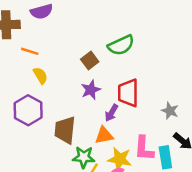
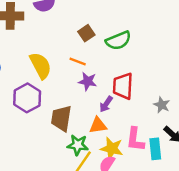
orange line: (30, 51) -> (78, 62), moved
brown square: (90, 61) -> (86, 33), moved
yellow semicircle: (40, 76) -> (40, 66), size x1.6
purple star: (91, 90) -> (88, 81), turned 30

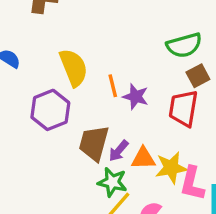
brown square: (86, 33) -> (198, 76), moved
orange line: (78, 62) -> (113, 86), moved, turned 49
purple arrow: (106, 104) -> (119, 151), moved
yellow star: (112, 148) -> (171, 168), moved, turned -30

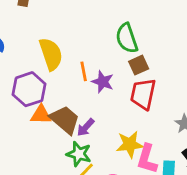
green semicircle: (184, 45) -> (127, 38), moved, turned 84
brown square: (198, 76) -> (139, 65), moved
brown trapezoid: (94, 143) -> (65, 120), turned 112
orange triangle: (143, 158) -> (41, 115), moved

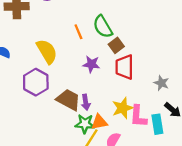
orange line: (84, 71) -> (78, 32), moved
orange triangle: (41, 115) -> (99, 122), moved
purple arrow: (86, 127) -> (86, 102), turned -40

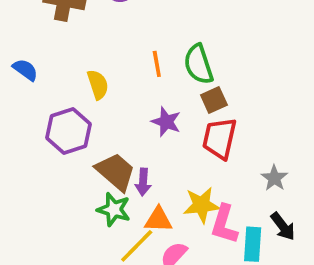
yellow semicircle: (47, 51) -> (98, 85), size x0.7
green star: (85, 124) -> (114, 209), moved

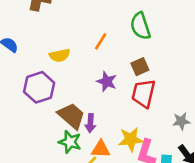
orange line: (157, 64) -> (101, 41), turned 42
green semicircle: (198, 64) -> (140, 26), moved
yellow semicircle: (98, 85) -> (60, 55), turned 96
gray star: (274, 178) -> (181, 121), turned 30

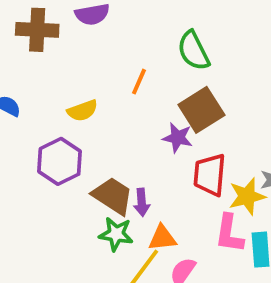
brown square: (140, 67) -> (201, 110), size x1.6
purple star: (107, 82) -> (178, 138), moved
red trapezoid: (144, 93) -> (210, 175), moved
yellow star: (131, 139) -> (247, 196), moved

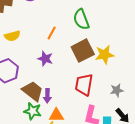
yellow semicircle: (83, 111) -> (12, 36), moved
purple star: (178, 138) -> (45, 59), moved
yellow star: (247, 196) -> (105, 55), moved

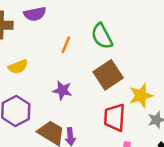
orange line: (52, 33) -> (66, 45), moved
yellow star: (105, 55) -> (141, 96), moved

